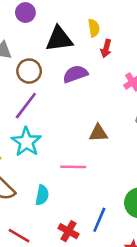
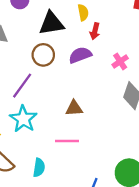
brown circle: (29, 71) -> (43, 55), moved
purple semicircle: (75, 74) -> (80, 55), moved
brown triangle: (98, 133) -> (74, 108), moved

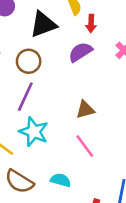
brown circle: (43, 55) -> (29, 61), moved
pink line: (67, 141) -> (85, 146), turned 65
cyan semicircle: (39, 168) -> (61, 180), turned -72

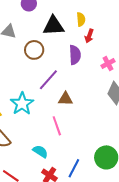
purple semicircle: (80, 52) -> (75, 55), turned 102
purple line: (25, 97) -> (48, 80), moved
cyan semicircle: (61, 180) -> (40, 151), moved

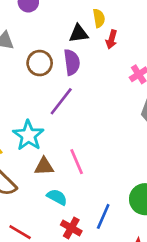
black triangle: (53, 26) -> (79, 34), moved, size x0.7
purple semicircle: (75, 55) -> (72, 62), moved
brown triangle: (65, 99) -> (44, 166), moved

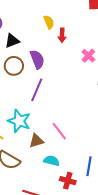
black triangle: (79, 34) -> (12, 41), moved

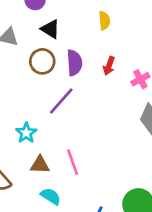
red arrow: (62, 35) -> (109, 66), moved
black triangle: (12, 41) -> (50, 29), turned 35
cyan star: (19, 121) -> (26, 133), size x0.7

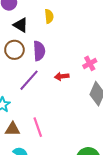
yellow semicircle: (104, 21) -> (49, 16), moved
red arrow: (109, 66) -> (62, 76), moved, turned 64

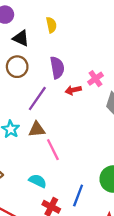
purple semicircle: (39, 51) -> (57, 68), moved
pink cross: (90, 63) -> (95, 79), moved
brown triangle: (13, 129) -> (37, 129), moved

